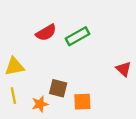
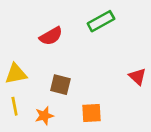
green rectangle: (78, 36) -> (101, 21), moved
brown square: (58, 88) -> (60, 85), moved

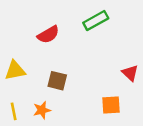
yellow line: (15, 106) -> (14, 111), moved
orange square: (91, 113) -> (111, 105), moved

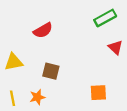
green rectangle: (96, 20) -> (105, 18), moved
red triangle: (130, 73) -> (115, 47), moved

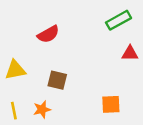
red triangle: (115, 47) -> (130, 53), turned -42

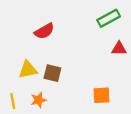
yellow triangle: (15, 70) -> (28, 70), moved

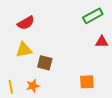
red semicircle: (44, 31) -> (26, 23), moved
yellow triangle: (28, 70) -> (24, 50), moved

